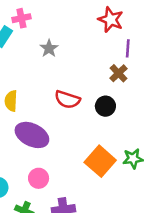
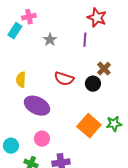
purple line: (128, 48) -> (85, 40), moved
brown cross: (119, 73) -> (104, 69), moved

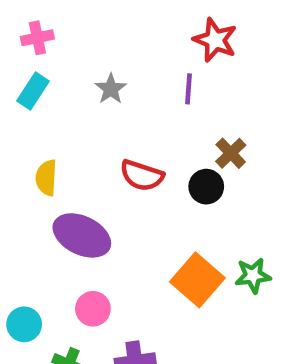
pink cross: (29, 17) -> (37, 38), moved
cyan rectangle: (15, 31) -> (33, 91), moved

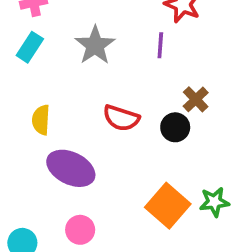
gray star: (111, 89) -> (95, 45), size x1.5

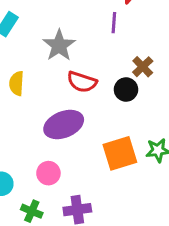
gray star: (95, 45) -> (59, 45), moved
purple ellipse: (71, 168) -> (64, 124), moved, turned -48
orange square: (168, 206) -> (120, 153), turned 32

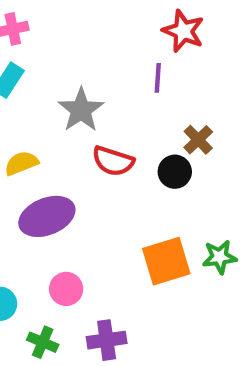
yellow semicircle: (17, 83) -> (21, 163), turned 65
purple ellipse: (64, 124) -> (47, 216), moved

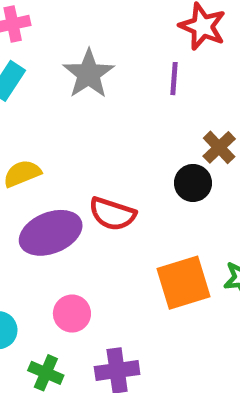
gray star: (81, 110) -> (89, 74), moved
red semicircle: (113, 161) -> (112, 214), moved

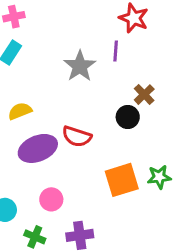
gray star: (89, 74) -> (80, 66), moved

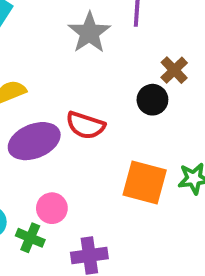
orange square: (122, 180) -> (145, 183), turned 32
green cross: (35, 237) -> (30, 238), moved

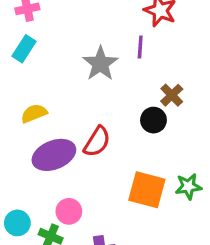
red semicircle: (85, 125) -> (97, 142), turned -76

